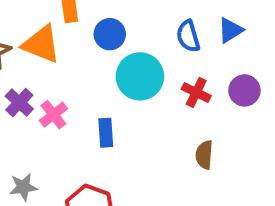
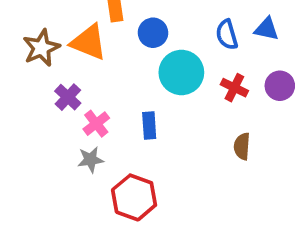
blue triangle: (230, 30) -> (267, 29), turned 44
pink cross: (53, 115) -> (96, 124), moved
gray star: (23, 187) -> (91, 160), moved

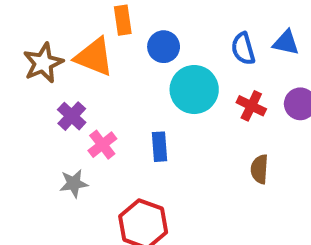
gray star: (91, 160) -> (74, 183), moved

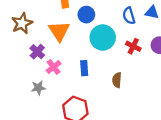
orange triangle: (94, 57) -> (59, 31), moved, turned 35
brown semicircle: (259, 169) -> (117, 80), moved

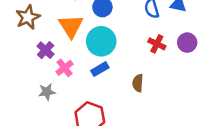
cyan circle: (103, 37) -> (101, 41), moved
blue rectangle: (84, 68) -> (100, 69), turned 64

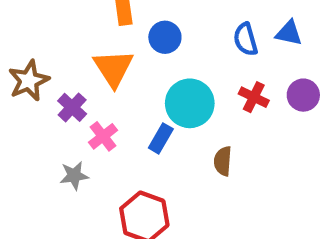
brown star: (28, 17) -> (29, 81), moved
cyan circle: (101, 41) -> (190, 103), moved
blue rectangle: (100, 69) -> (161, 138), turned -30

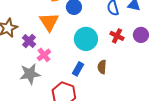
blue rectangle: (161, 138) -> (78, 69), moved
gray star: (74, 176) -> (30, 74), size x1.5

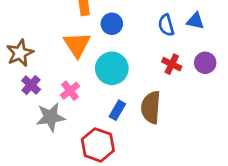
cyan circle: (86, 39) -> (112, 68), moved
purple cross: (29, 41) -> (31, 85), moved
brown semicircle: (102, 67) -> (151, 107), size x1.6

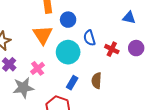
blue semicircle: (166, 25) -> (89, 38), moved
brown semicircle: (151, 107) -> (97, 81), size x0.7

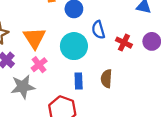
orange triangle: (43, 35) -> (34, 38), moved
blue rectangle: (72, 83) -> (79, 81), turned -32

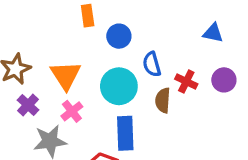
brown semicircle: (106, 79) -> (163, 100), moved
blue rectangle: (79, 81) -> (125, 133), size x1.5

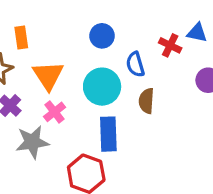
orange rectangle: (88, 16) -> (21, 37), moved
red cross: (186, 82) -> (170, 45), moved

